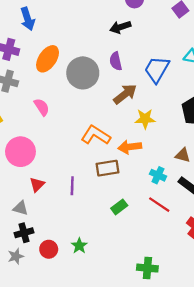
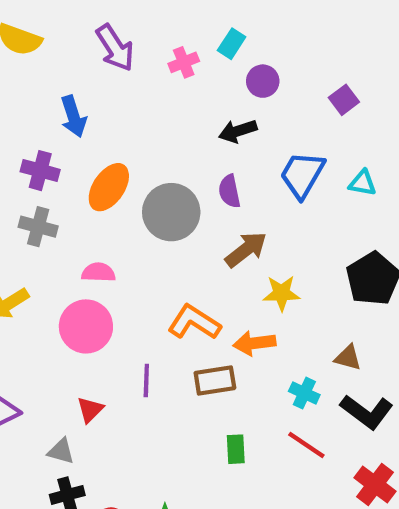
blue trapezoid: (157, 69) -> (302, 175), moved
pink semicircle: (42, 107) -> (98, 272), turned -54
pink circle: (20, 152) -> (86, 326), moved
purple line: (72, 186) -> (146, 381), moved
green rectangle: (119, 207) -> (236, 449), turned -56

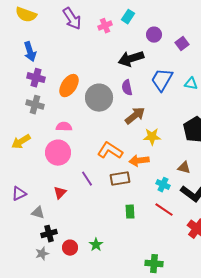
purple circle: (263, 81) -> (154, 35), moved
blue arrow: (73, 116) -> (30, 52), moved
black arrow: (238, 131) -> (131, 59), size x1.4
purple line: (146, 381) -> (87, 179), turned -35
gray triangle: (61, 451) -> (38, 213), moved

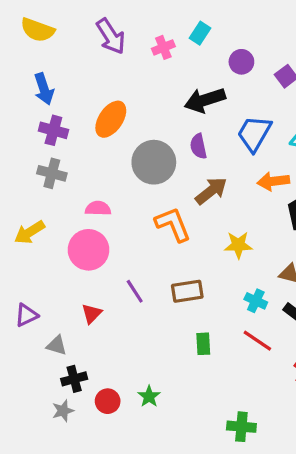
orange ellipse: (69, 86) -> (111, 119), moved
yellow star: (152, 137) -> (238, 245), moved
orange L-shape: (110, 151) -> (173, 224), moved, turned 35
orange arrow: (139, 161) -> (273, 181), moved

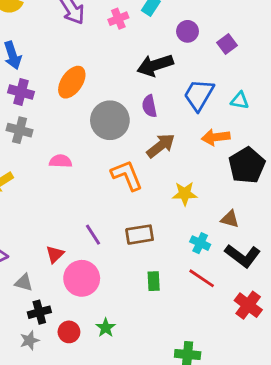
pink circle: (88, 250) -> (82, 278), moved

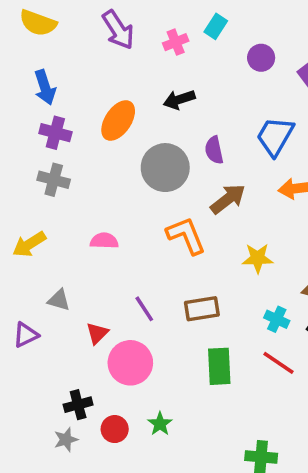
black arrow: (155, 65) -> (179, 100), moved, size x0.7
pink semicircle: (61, 161) -> (104, 241), moved
green rectangle: (154, 281) -> (219, 366), size x1.5
gray triangle: (24, 283) -> (59, 300), moved

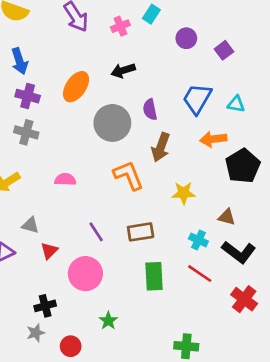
brown arrow: (228, 199) -> (161, 147), turned 148
red triangle: (97, 333) -> (49, 251), moved
red circle: (115, 429) -> (71, 346), moved

